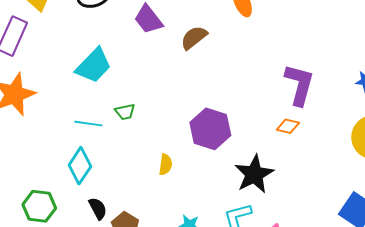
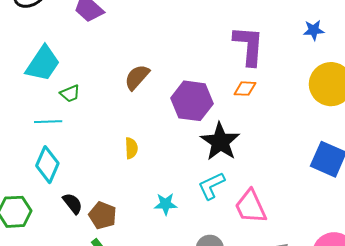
brown semicircle: (194, 38) -> (137, 77), moved
green trapezoid: (125, 112) -> (70, 93), moved
purple hexagon: (210, 129) -> (192, 101), moved

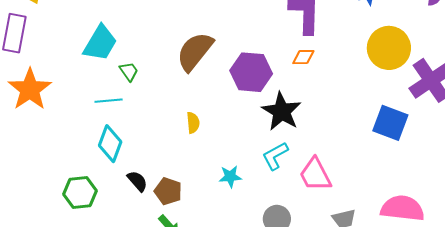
brown semicircle: (137, 77) -> (195, 51), size x1.5
green trapezoid: (70, 93) -> (129, 71), turned -100

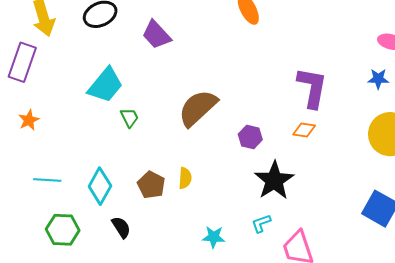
purple hexagon: (251, 72) -> (250, 137), size x0.6
orange star: (30, 89) -> (29, 120), size x0.5
cyan line: (109, 101) -> (47, 180), moved
cyan L-shape: (275, 156) -> (261, 223), size x0.7
brown pentagon: (168, 191) -> (151, 185), moved

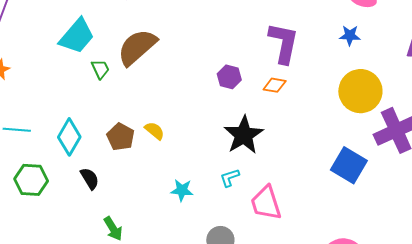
brown semicircle: (198, 108) -> (137, 47), moved
purple hexagon: (250, 137) -> (229, 77), moved
yellow semicircle: (185, 178) -> (155, 131), turned -55

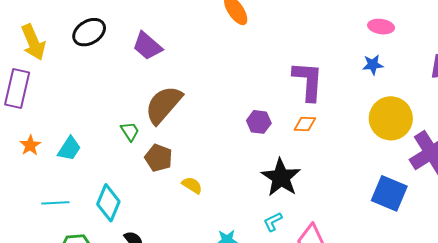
cyan trapezoid: (77, 36) -> (69, 149), moved, size x0.7
brown pentagon: (121, 137) -> (159, 158), moved

